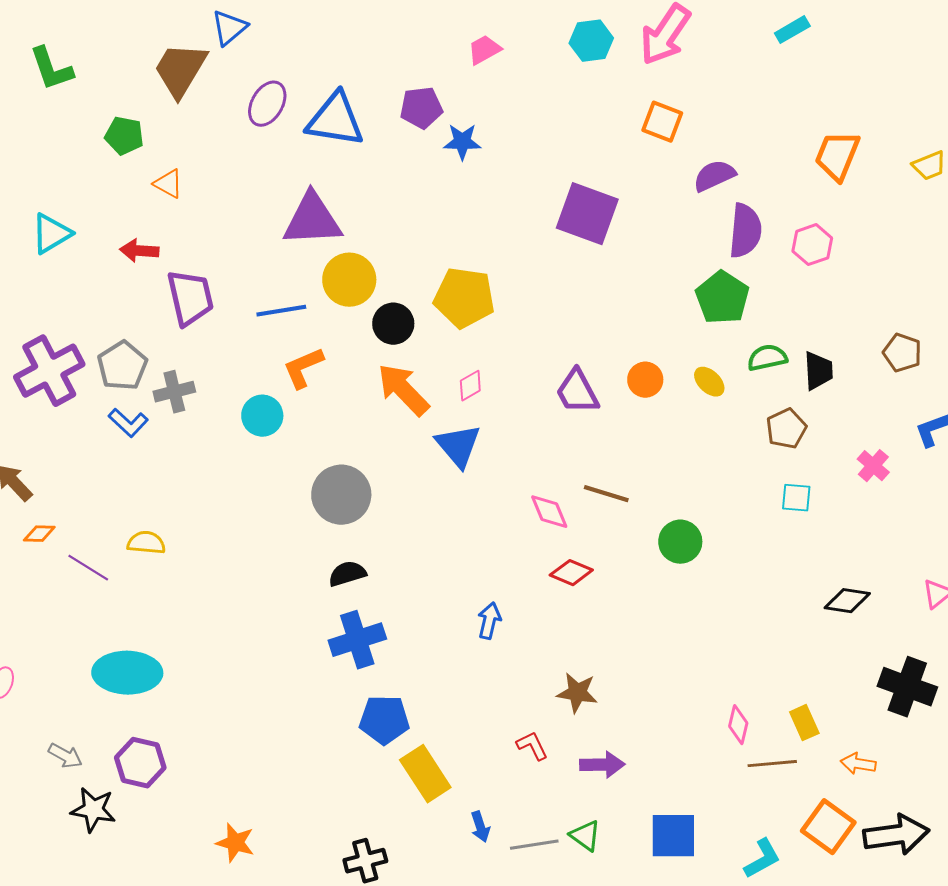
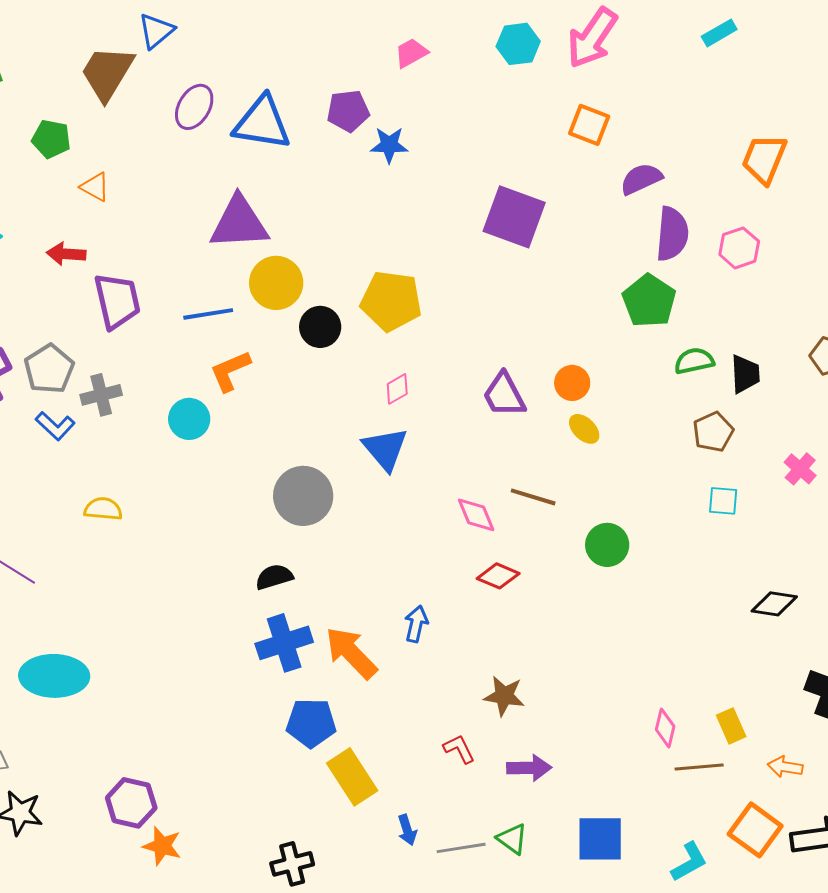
yellow ellipse: (709, 382) -> (584, 429), moved
orange arrow: (403, 390) -> (351, 653), moved
gray circle: (341, 495) -> (303, 496), moved
yellow semicircle: (146, 543) -> (103, 509), moved
purple hexagon: (140, 763) -> (131, 803), moved

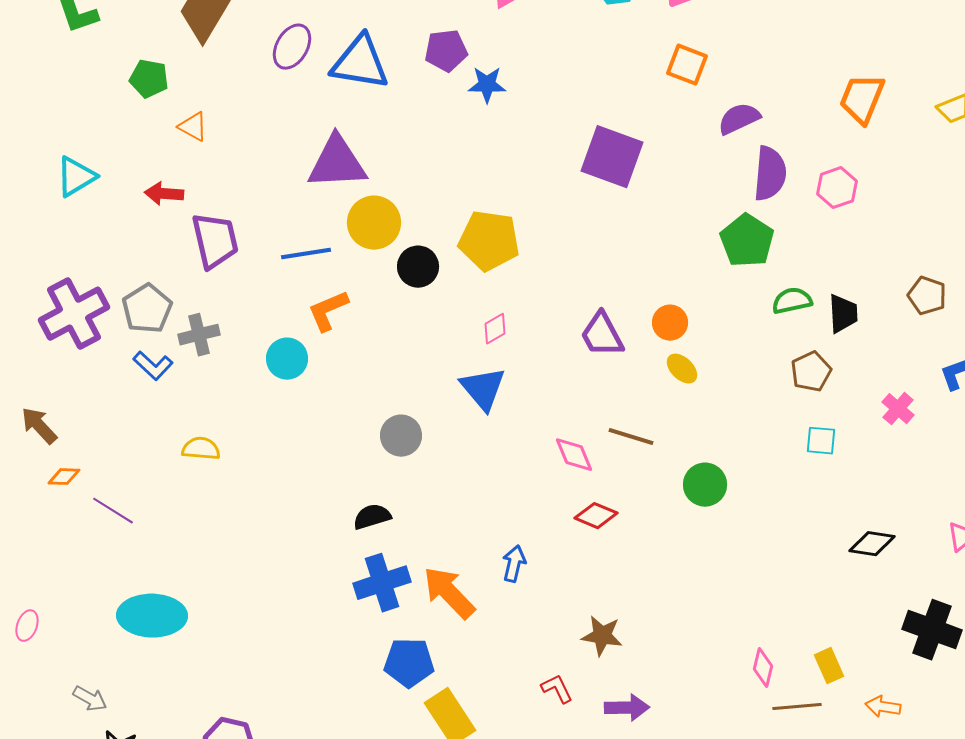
gray circle: (303, 496) -> (401, 436), size x0.7

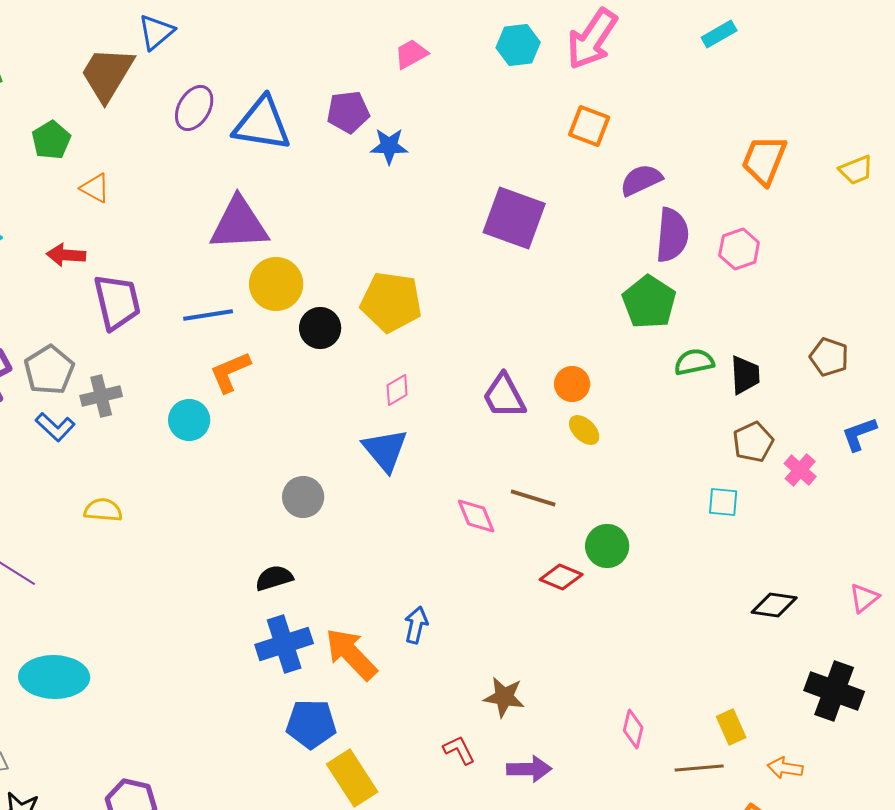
green pentagon: (149, 79) -> (51, 140), turned 30
brown pentagon: (811, 372) -> (753, 442), moved
red diamond: (596, 516) -> (561, 577), moved
pink diamond: (763, 668) -> (633, 729), moved

